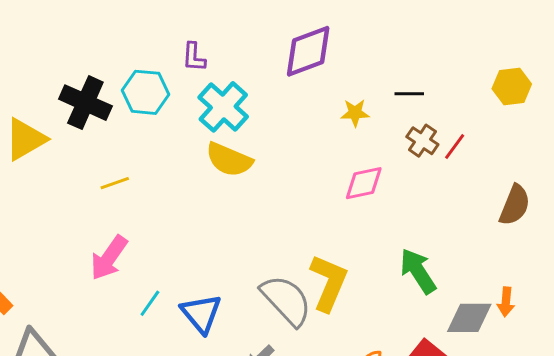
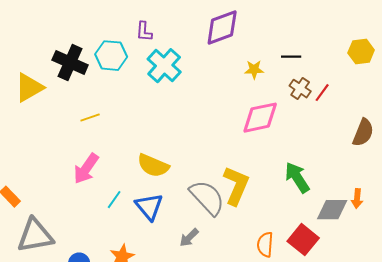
yellow semicircle: (229, 160) -> (153, 166), moved
pink diamond: (364, 183) -> (260, 118), size x1.4

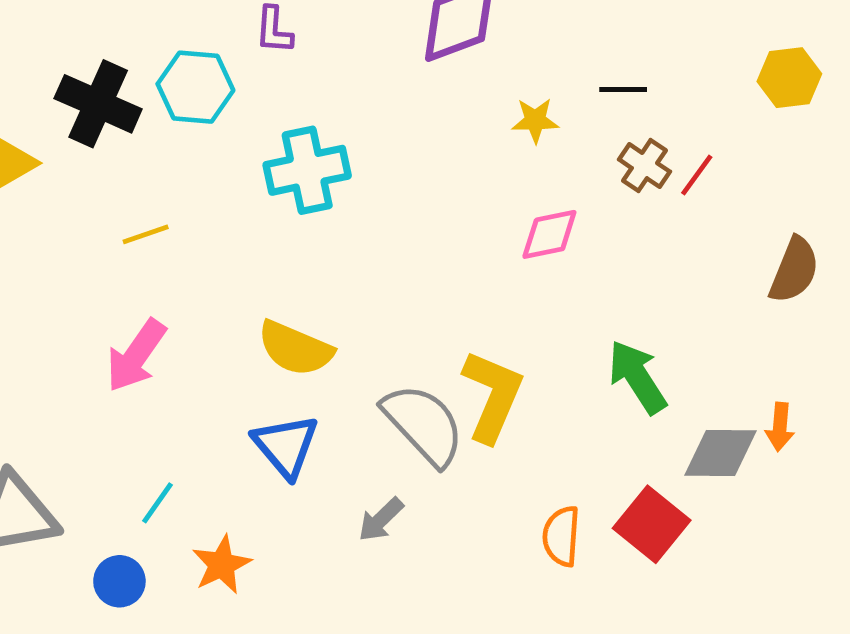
cyan cross: (164, 66) -> (307, 170), moved, turned 36
pink diamond: (260, 118) -> (549, 234), size x0.7
cyan line: (114, 200) -> (157, 503), moved

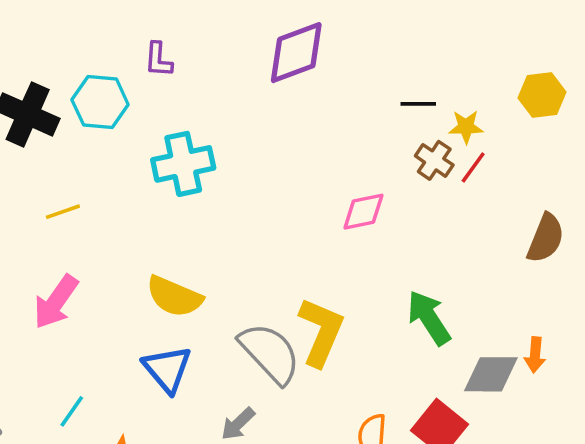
yellow star: (535, 120) -> (466, 127), moved

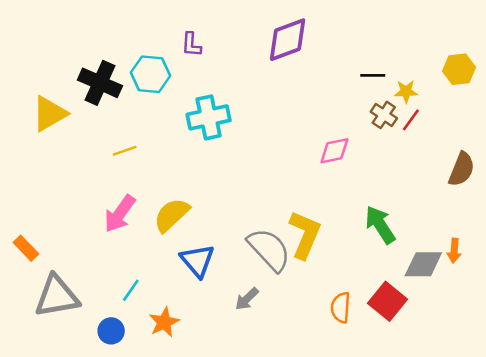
yellow semicircle: (174, 297) -> (172, 215), moved, turned 114

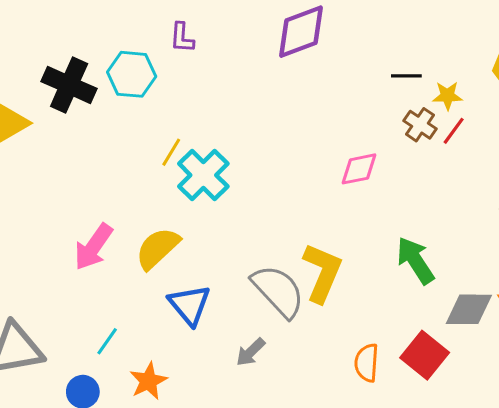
cyan cross: (209, 117) -> (203, 175), moved, turned -33
yellow line: (125, 151) -> (171, 152), moved, turned -40

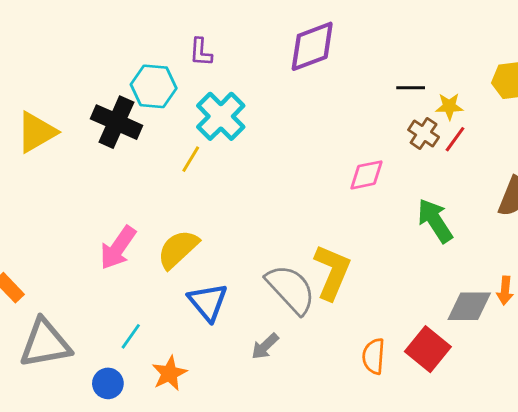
black cross: (69, 85) -> (116, 122), moved
cyan cross: (203, 175) -> (221, 116), moved
green arrow: (415, 260) -> (435, 221), moved

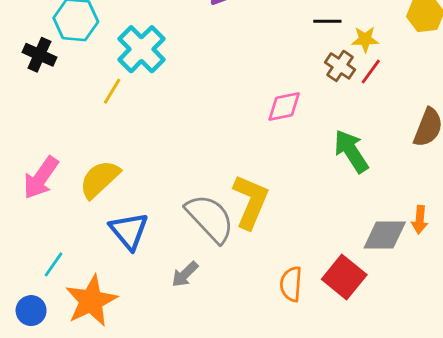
black cross: (116, 122) -> (39, 55), size x0.7
orange star: (169, 373) -> (91, 301), size x1.5

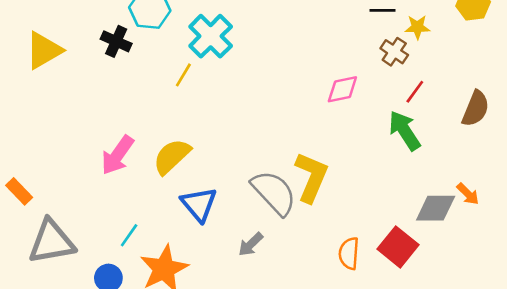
red line: (371, 72) -> (415, 92), moved
orange arrow: (420, 220) -> (468, 194), turned -50

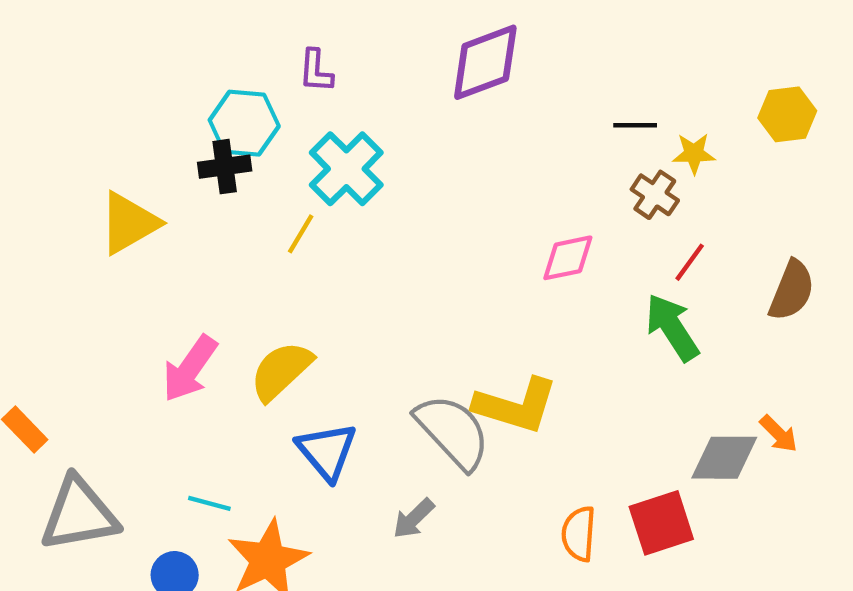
black cross: (116, 41) -> (225, 167), moved, turned -32
yellow triangle: (44, 50) -> (129, 223), moved
yellow L-shape: (311, 177) -> (516, 406), turned 84
cyan line: (129, 235) -> (209, 503), turned 70
red square: (398, 247) -> (661, 523), turned 33

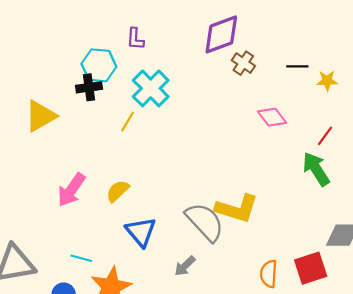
brown cross: (655, 195) -> (243, 63), moved
pink diamond: (568, 258) -> (272, 117), moved, turned 64
yellow semicircle: (281, 371) -> (118, 191), size x0.7

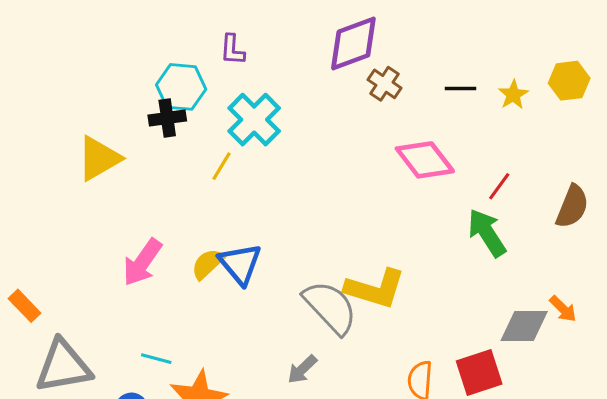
yellow star: (327, 81) -> (513, 95), moved, turned -30
pink diamond: (272, 117) -> (425, 160), size x1.4
blue triangle: (141, 232) -> (240, 264), moved

